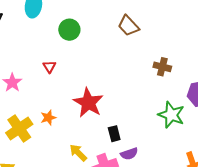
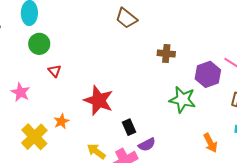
green circle: (69, 30) -> (39, 44), moved

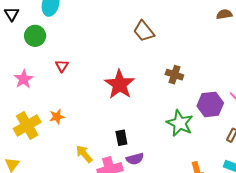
green circle: (39, 44) -> (35, 36), moved
red star: (99, 100) -> (120, 84), moved

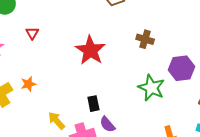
purple semicircle: (135, 159) -> (107, 124), turned 66

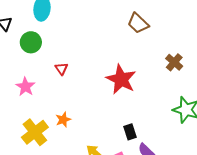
brown cross: (145, 39) -> (174, 62), turned 30

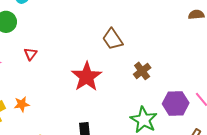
brown trapezoid: (138, 23) -> (113, 39), moved

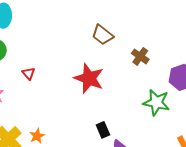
orange star: (22, 104) -> (37, 136), moved

